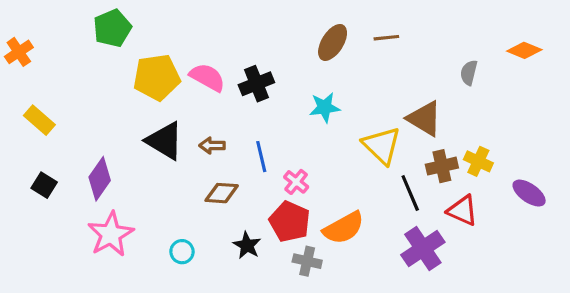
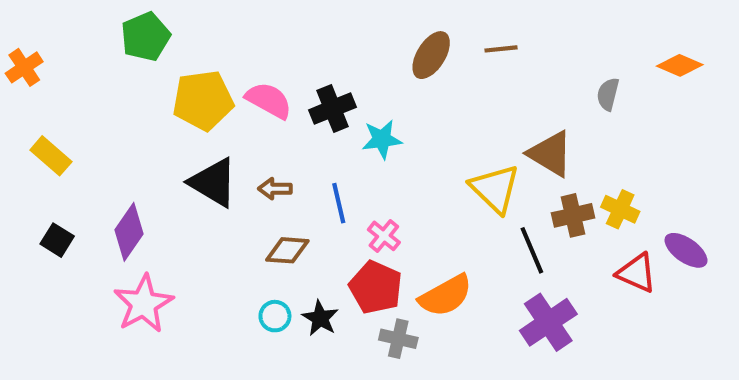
cyan star: (325, 107) -> (382, 139), moved
red triangle: (462, 210) -> (637, 273), moved
cyan circle: (182, 252) -> (275, 316), moved

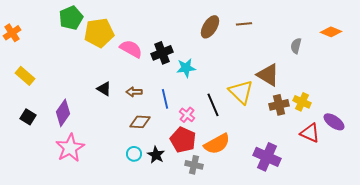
yellow pentagon: (203, 100) -> (99, 33), moved
black triangle: (213, 183) -> (104, 89), size x0.6
black line: (532, 250) -> (213, 105), moved
purple cross: (548, 322) -> (267, 157), turned -32

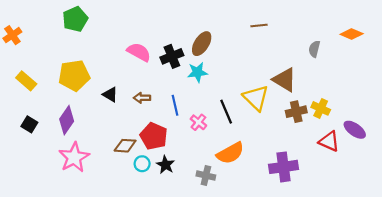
brown ellipse: (210, 27) -> (202, 44), moved
yellow pentagon: (99, 33) -> (74, 75), moved
brown diamond: (140, 122) -> (125, 146), moved
red pentagon: (183, 140) -> (154, 136), moved
purple cross: (267, 157) -> (283, 167), turned -32

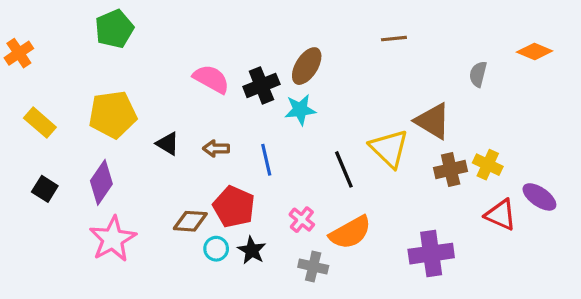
pink cross: (198, 122) -> (302, 220), moved

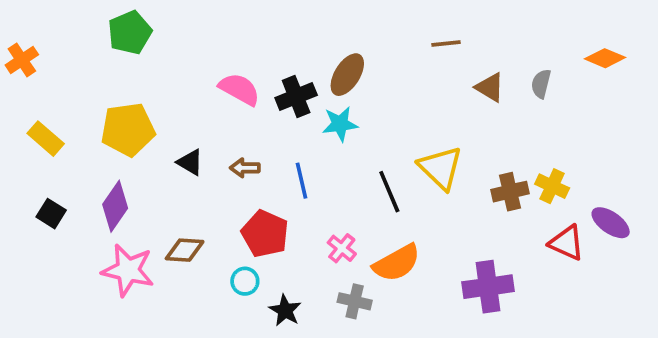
brown triangle: (433, 121) -> (490, 87), moved, size x0.7
brown diamond: (190, 221) -> (185, 250), moved
pink star: (113, 239) -> (128, 270), turned -30
black star: (252, 250) -> (285, 310), moved

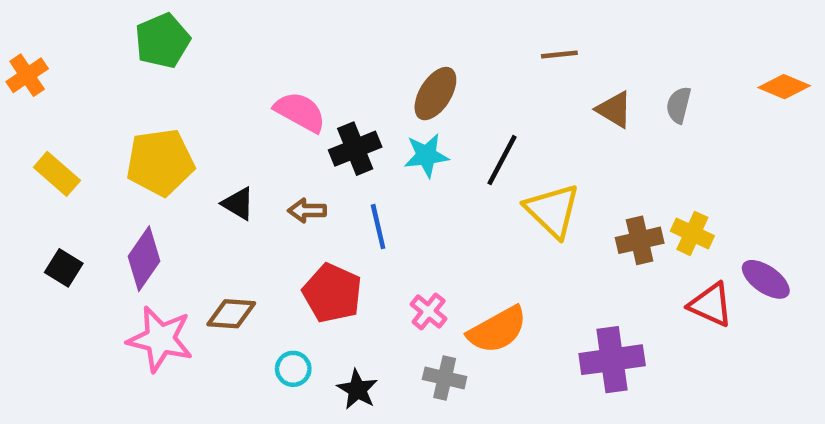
orange diamond: (605, 58) -> (784, 87), moved
black cross: (296, 97) -> (355, 149), moved
black line: (389, 192) -> (502, 160), moved, turned 51
cyan circle: (245, 281) -> (293, 369), moved

